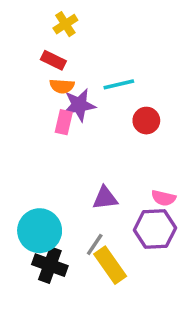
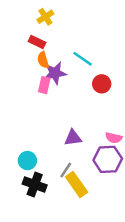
cyan line: (119, 84) -> (83, 59), turned 48
orange semicircle: (62, 86) -> (43, 60), turned 70
cyan circle: (40, 231) -> (27, 161), size x0.6

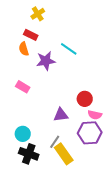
orange semicircle: (43, 60) -> (24, 49), moved
red circle: (102, 84) -> (85, 99), moved
pink rectangle: (44, 85) -> (23, 87), moved, turned -72

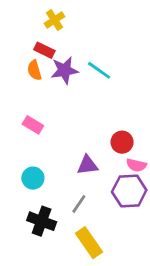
purple star: (46, 61) -> (65, 70), moved
cyan circle: (23, 134) -> (33, 178), moved
yellow rectangle: (64, 154) -> (89, 243), moved

